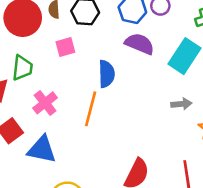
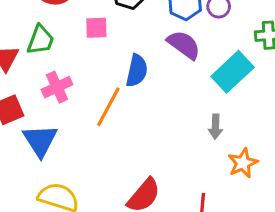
gray arrow: (181, 104) -> (215, 127), turned 84
blue triangle: (42, 150) -> (40, 140), turned 32

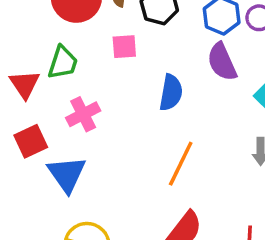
purple semicircle: (184, 45) -> (222, 62), turned -148
orange line: (108, 107) -> (181, 164), moved

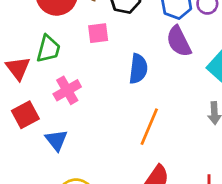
blue triangle: (67, 174) -> (56, 140), size x0.7

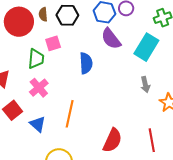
green trapezoid: (48, 49) -> (36, 59), moved
orange line: (149, 127) -> (70, 114), moved

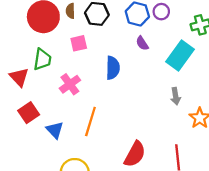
purple semicircle: (111, 39) -> (142, 43), size x0.6
green trapezoid: (36, 59) -> (42, 59), moved
pink cross: (39, 88) -> (70, 84), moved

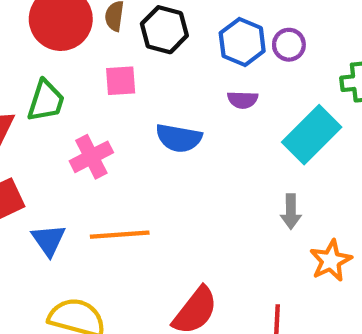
purple semicircle: (142, 43) -> (243, 100), turned -64
blue semicircle: (113, 68) -> (179, 138), turned 90
orange line: (90, 121) -> (120, 235), turned 60

